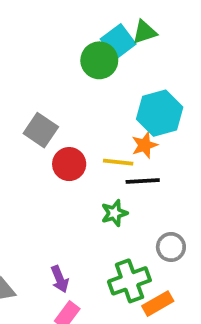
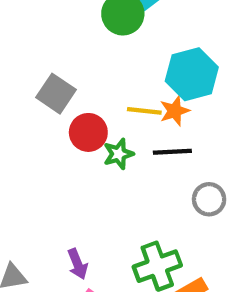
yellow line: (118, 162) -> (144, 111), moved
green star: (114, 213) -> (118, 154), moved
gray circle: (171, 247) -> (209, 199), moved

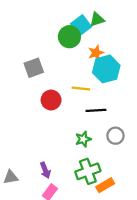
gray square: (56, 94) -> (34, 68), moved, turned 36
orange star: (175, 111) -> (96, 53), moved
green star: (118, 154) -> (83, 139), moved

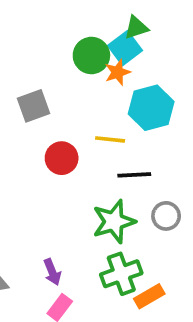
cyan square: (81, 25) -> (125, 48), moved
orange star: (96, 53) -> (118, 72), moved
green star: (83, 139) -> (114, 222), size x1.6

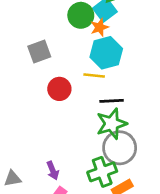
cyan hexagon: (151, 108) -> (106, 53), moved
gray circle: (166, 216) -> (120, 148), moved, size x1.6
green star: (114, 222) -> (112, 124), moved

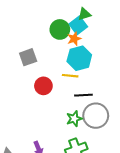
green star: (112, 124) -> (74, 119), moved, size x0.7
gray circle: (120, 148) -> (96, 116), moved

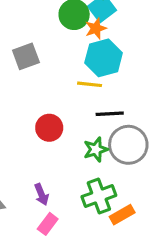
red circle: (43, 86) -> (49, 128), moved

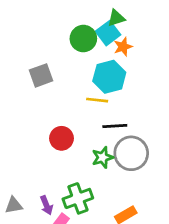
orange star: (96, 28) -> (123, 47), moved
purple arrow: (41, 194) -> (46, 205), moved
green cross: (99, 196) -> (78, 198), moved

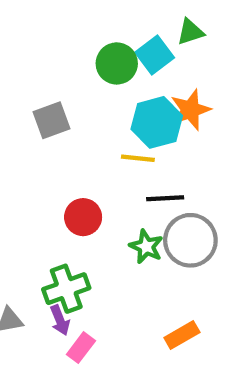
green triangle: (116, 18) -> (190, 32), moved
orange star: (123, 47) -> (190, 110), moved, size x1.4
green star: (102, 157) -> (146, 247), turned -30
green cross: (78, 198) -> (66, 289), moved

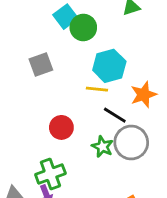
cyan square: (155, 55) -> (66, 17), moved
orange star: (190, 110) -> (144, 95), moved
black line: (165, 198) -> (115, 115), turned 35

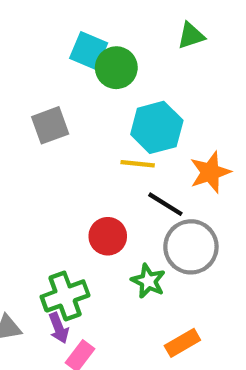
cyan square: (66, 17) -> (89, 51), turned -30
red circle: (61, 127) -> (108, 236), moved
green star: (102, 147) -> (148, 281), moved

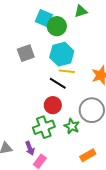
green triangle: (191, 36) -> (81, 11), moved
cyan hexagon: (157, 127) -> (62, 54), moved
black line: (165, 204) -> (58, 83), moved
green cross: (65, 296) -> (44, 127), moved

